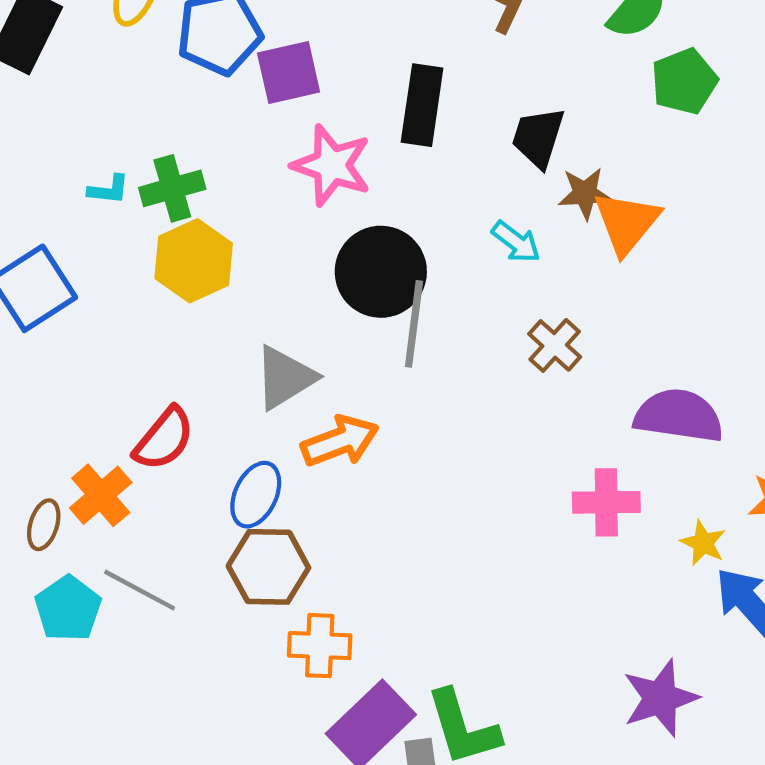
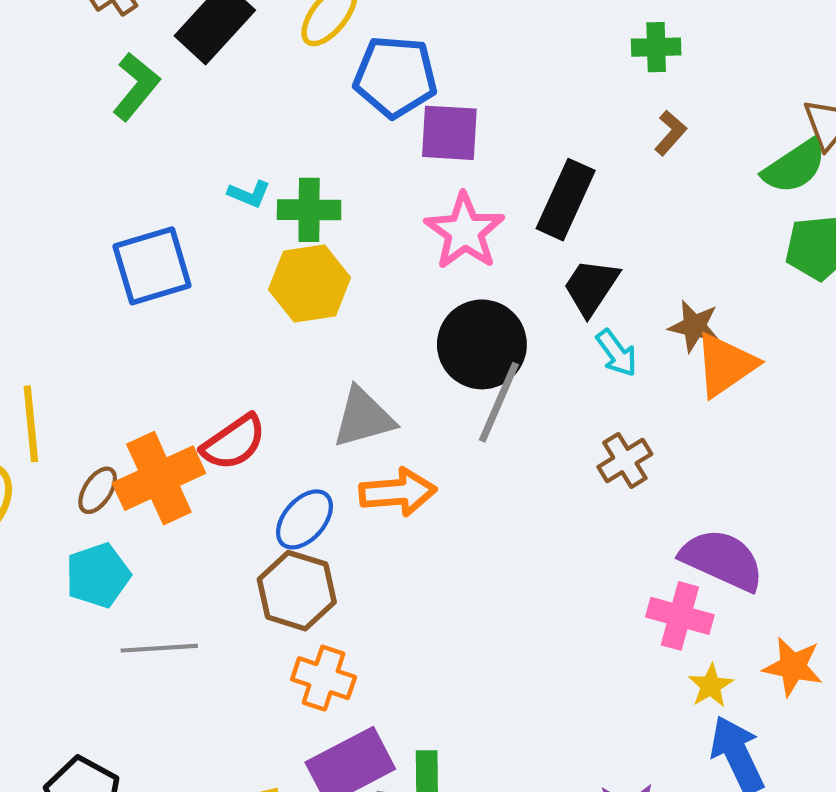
black trapezoid: (538, 137) -> (591, 287), moved
orange cross: (101, 495) -> (159, 478), size x1.4
pink cross: (606, 502) -> (680, 616), moved
gray line: (140, 590) -> (159, 648), moved, turned -48

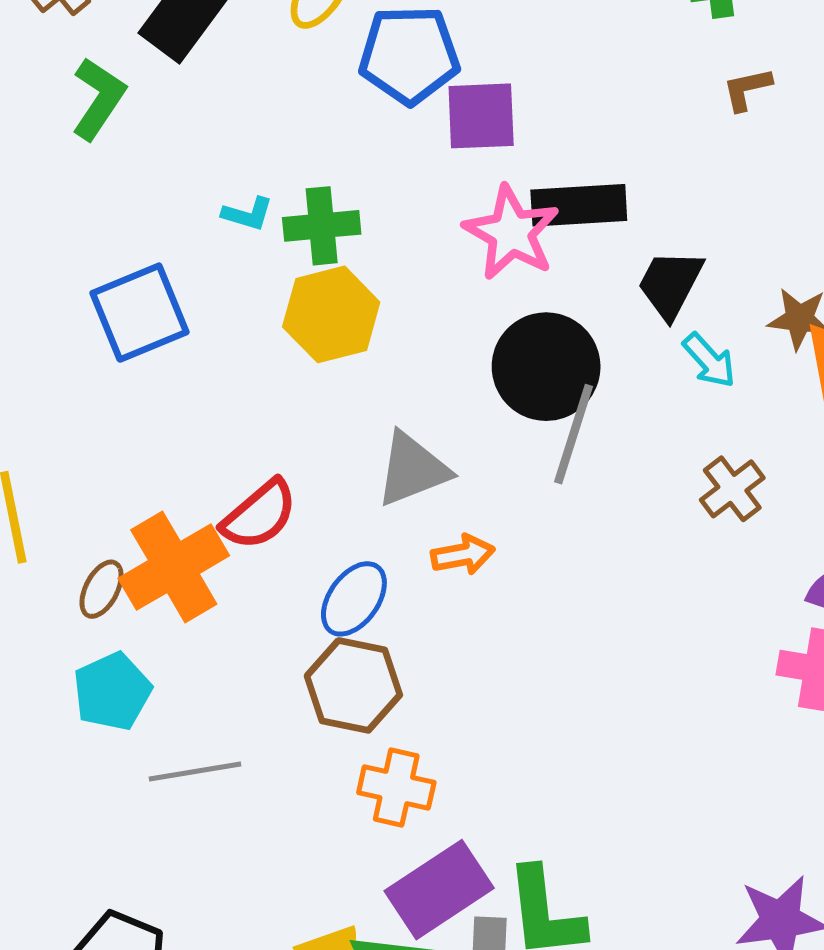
brown L-shape: (670, 133) -> (747, 89), turned -138
black rectangle: (566, 200) -> (579, 205), moved, turned 68
orange arrow: (398, 492) -> (463, 555), size x0.7

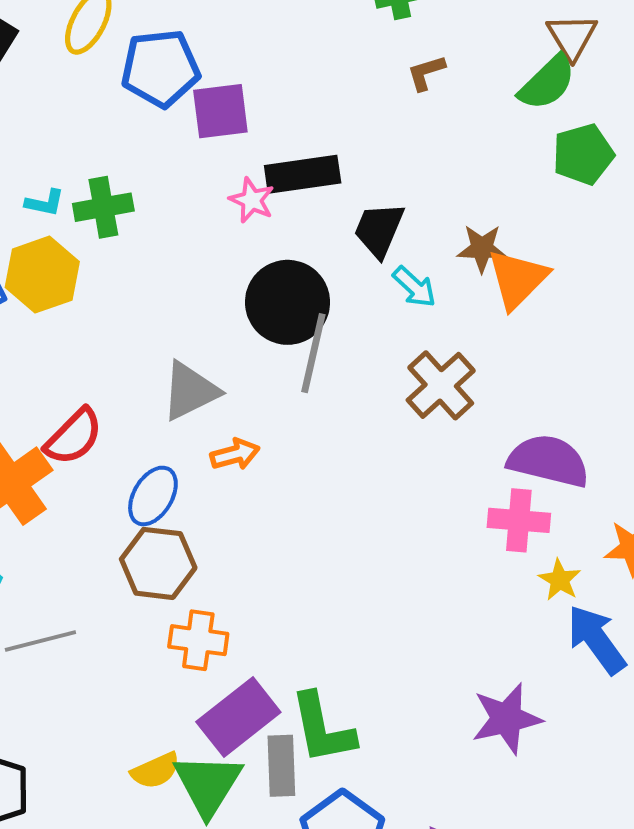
pink star: (511, 233) -> (252, 200), size x0.6
yellow hexagon: (331, 314) -> (42, 275), moved
brown cross: (732, 489) -> (441, 385), size x1.4

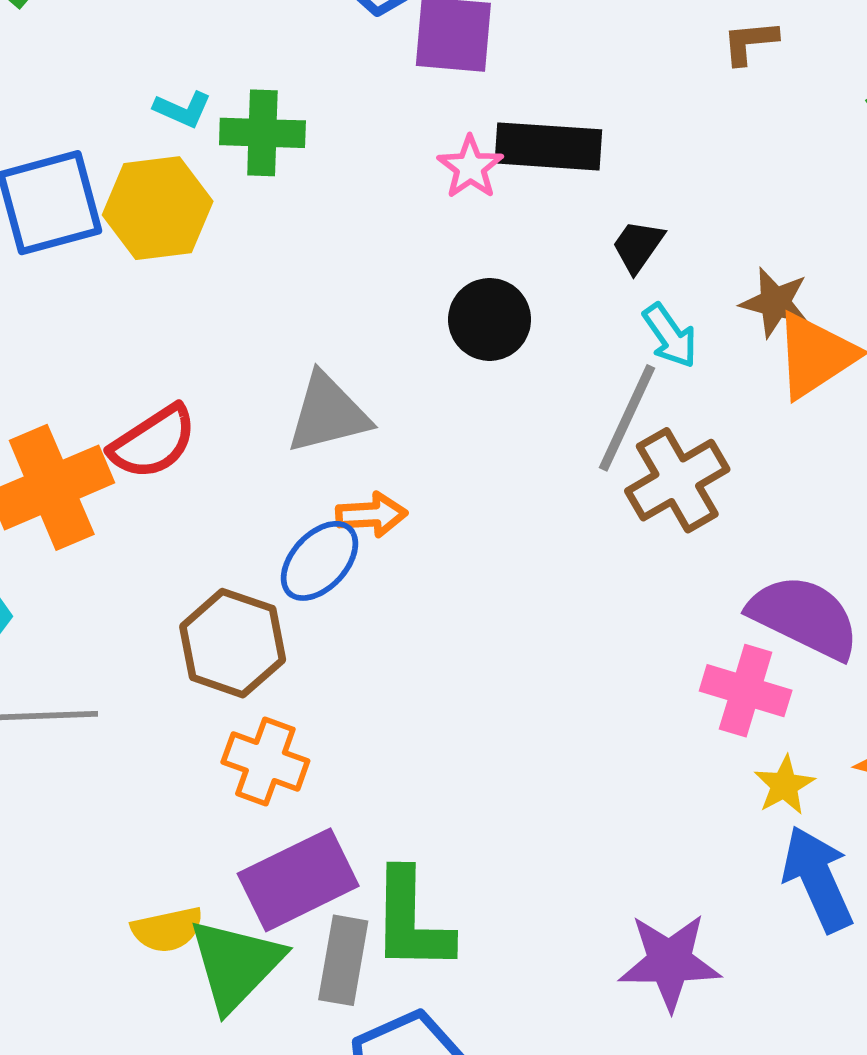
black trapezoid: (379, 230) -> (638, 246), size x0.7
black circle: (288, 302) -> (490, 319), size x0.7
gray line: (313, 353) -> (627, 418), moved
blue ellipse: (153, 496) -> (319, 561), moved

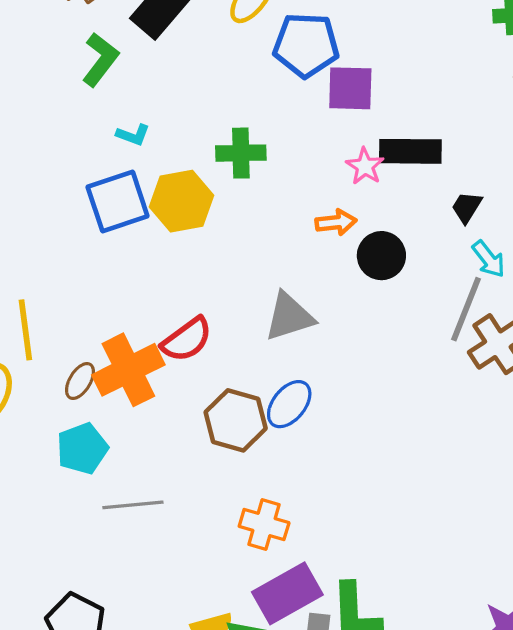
cyan L-shape: (183, 109) -> (133, 135), moved
orange arrow: (371, 515) -> (336, 222), moved
brown hexagon: (233, 643) -> (236, 420), moved

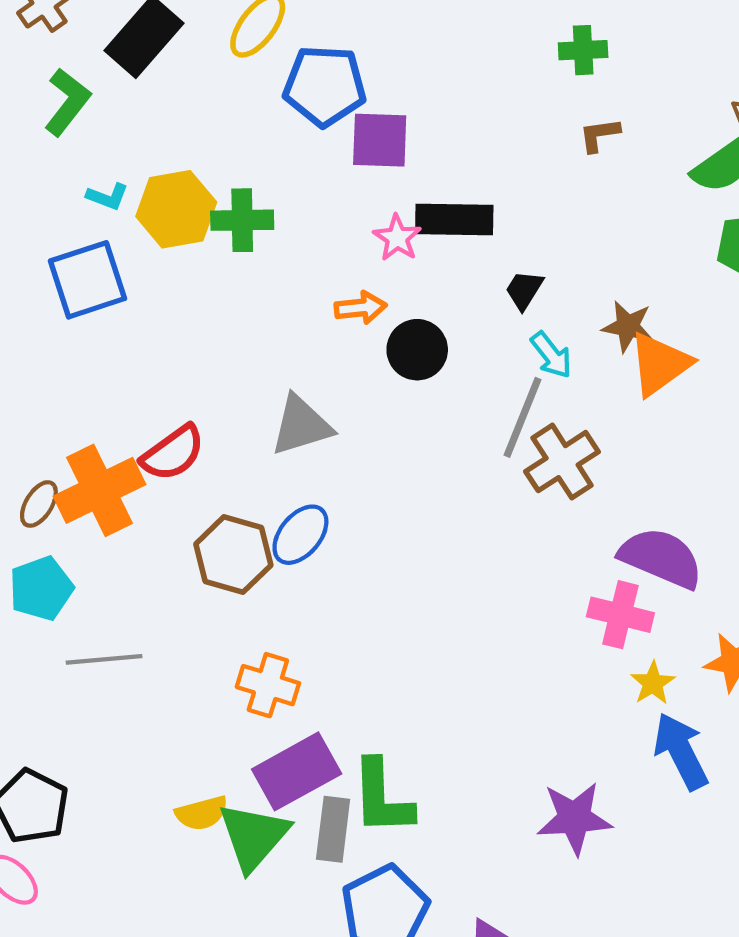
yellow hexagon: (181, 201) -> (176, 209), moved

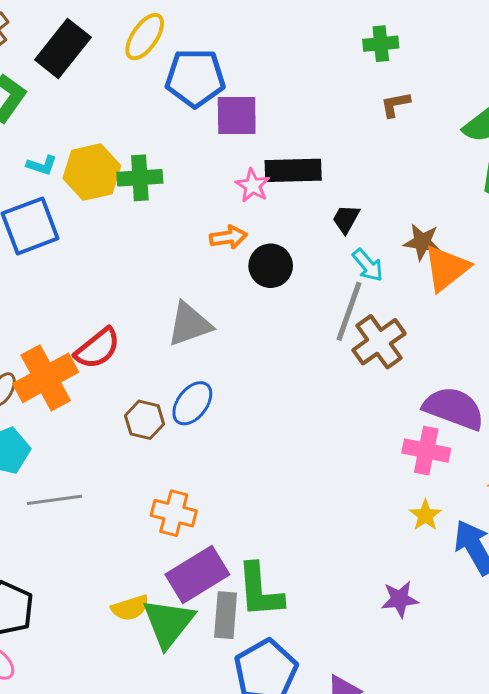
brown hexagon: (233, 555) -> (145, 420), size x0.7
yellow star: (653, 683) -> (425, 515), moved
purple star: (574, 818) -> (400, 599), size x0.7

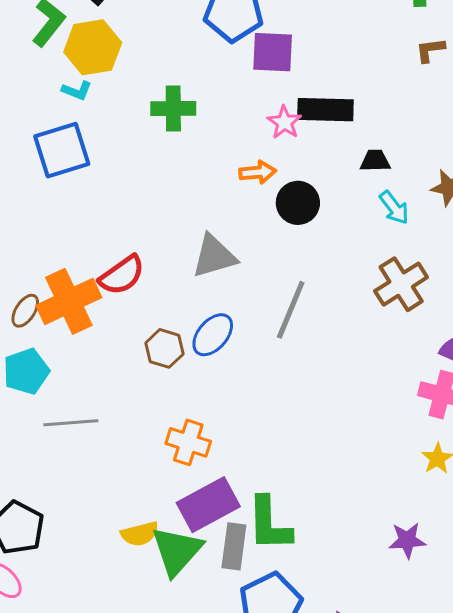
yellow hexagon: (92, 172) -> (93, 47), moved
black trapezoid: (346, 219) -> (375, 161), turned 56
gray line: (349, 311) -> (291, 310), moved

